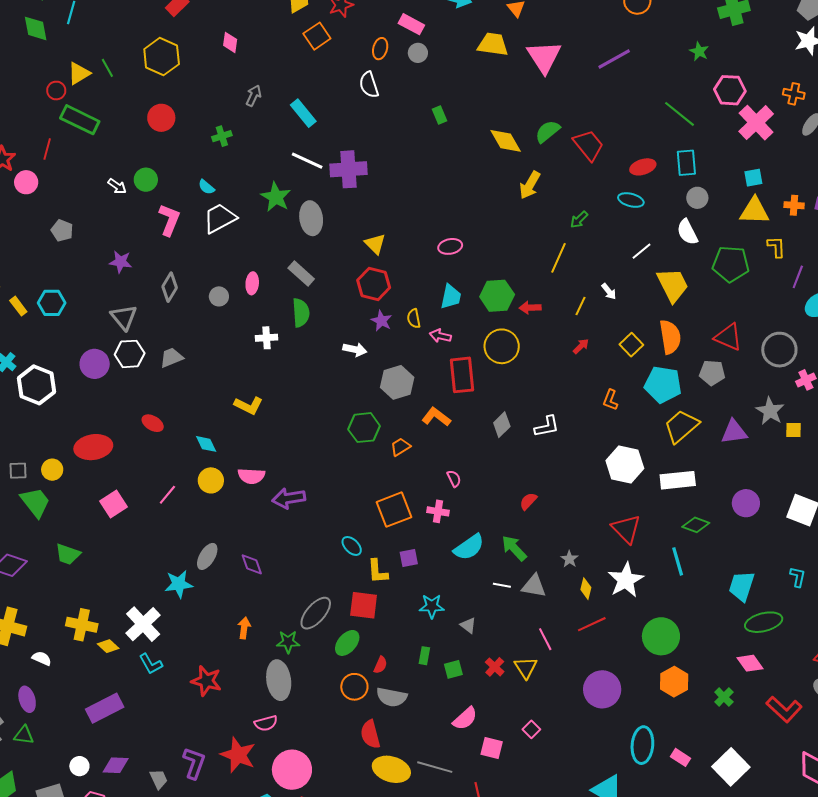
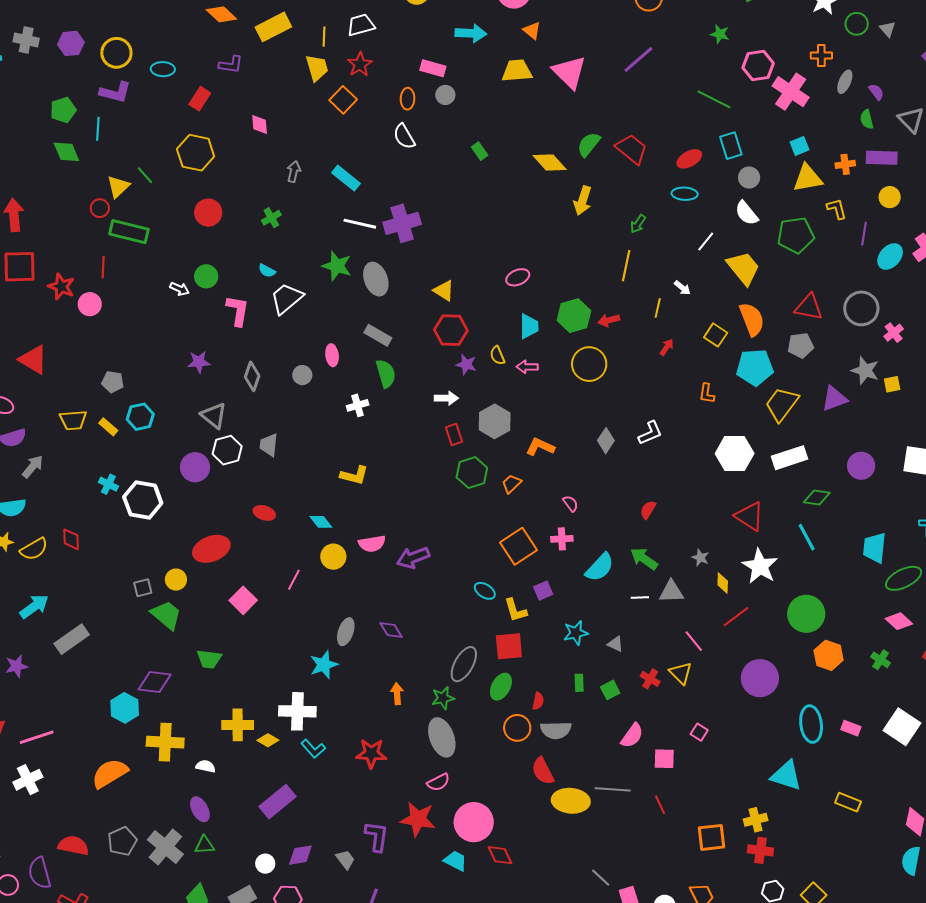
gray pentagon: (62, 231) -> (113, 382), moved
gray trapezoid: (171, 358) -> (269, 445), turned -50
red rectangle: (462, 375) -> (454, 435), moved, size x0.6
white cross: (143, 624) -> (297, 711), turned -33

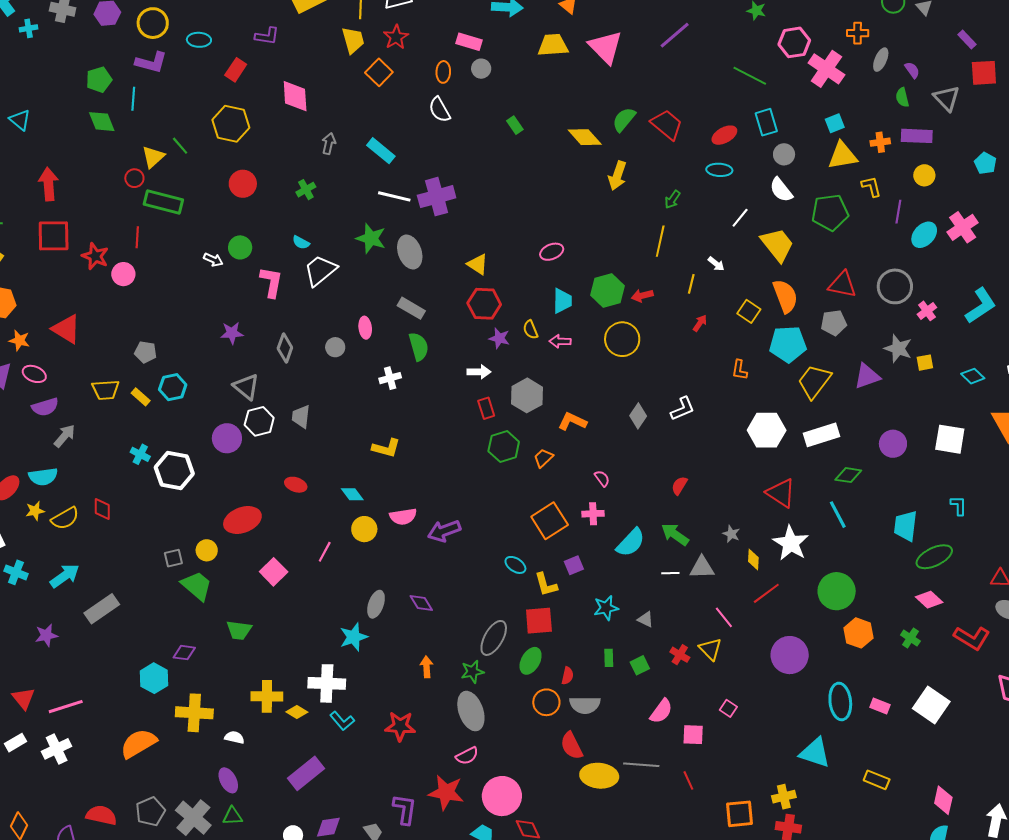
pink diamond: (260, 124) -> (295, 96), size x1.6
purple diamond: (155, 682) -> (184, 653), size x0.7

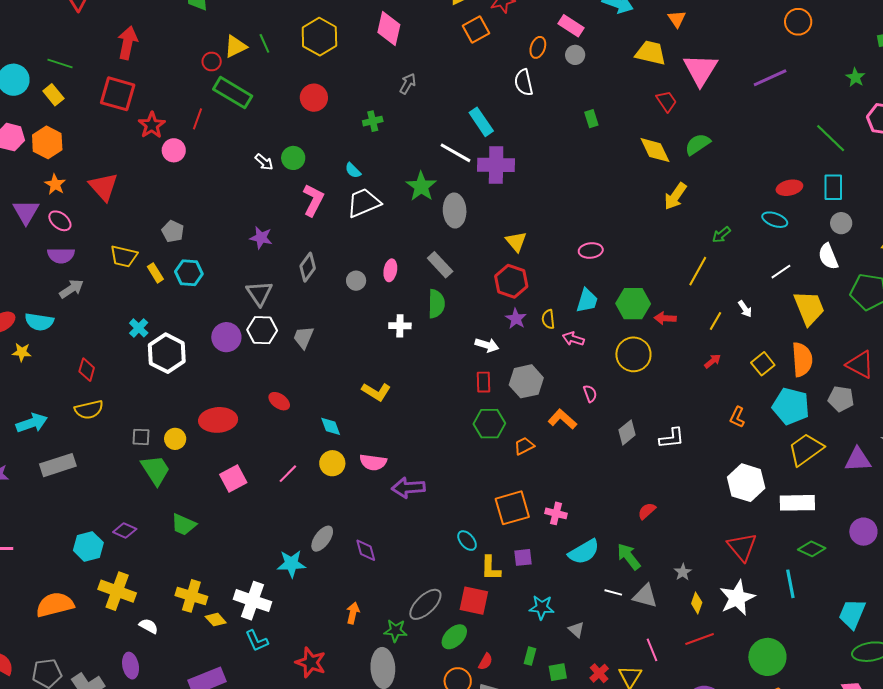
red trapezoid: (667, 125) -> (667, 101), moved, size x0.7
cyan rectangle: (381, 151) -> (481, 122), moved
pink semicircle: (602, 478) -> (590, 394), moved
yellow semicircle: (65, 518) -> (89, 410), moved

